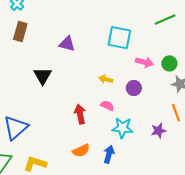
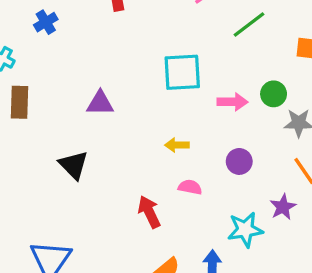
purple circle: (134, 88) -> (239, 161), moved
cyan star: (122, 128) -> (245, 230), moved

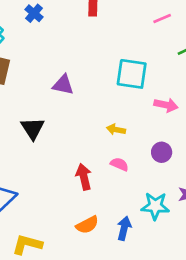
blue cross: (46, 22) -> (34, 13), turned -30

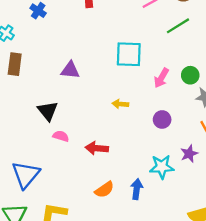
pink arrow: (166, 105) -> (161, 78), turned 114
pink semicircle: (119, 164) -> (61, 136), moved
red arrow: (84, 177) -> (97, 148), turned -65

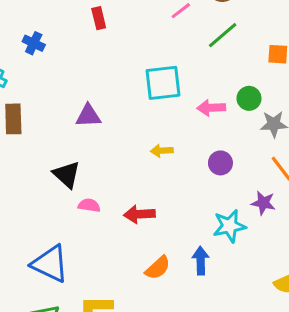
pink arrow: (161, 78) -> (211, 108), turned 66
purple star: (189, 154) -> (263, 203), turned -30
blue triangle: (26, 175) -> (50, 264), turned -36

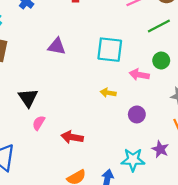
green circle: (249, 98) -> (161, 60), moved
purple triangle: (88, 116) -> (57, 46), moved
yellow arrow: (162, 151) -> (108, 93), moved
pink semicircle: (89, 205) -> (39, 123), turned -80

